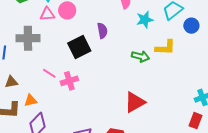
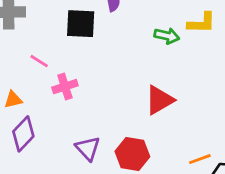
black square: (79, 47) -> (81, 24), turned 30
pink cross: (69, 81) -> (65, 87), moved

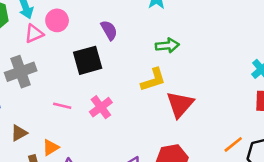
yellow L-shape: (202, 23) -> (153, 80), moved
pink cross: (65, 87) -> (101, 107), moved

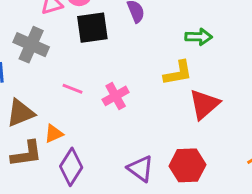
black square: (88, 60) -> (92, 28), moved
gray cross: (21, 72) -> (31, 45), turned 36
brown triangle: (19, 133) -> (20, 113), size x1.5

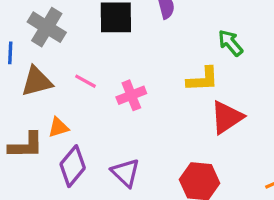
green arrow: (199, 37) -> (230, 43), turned -140
brown triangle: (20, 113) -> (37, 81), moved
purple triangle: (140, 169) -> (126, 173), moved

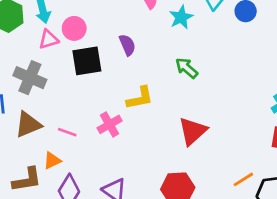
yellow L-shape: (203, 79) -> (140, 98), moved
pink line: (86, 81) -> (67, 132), moved

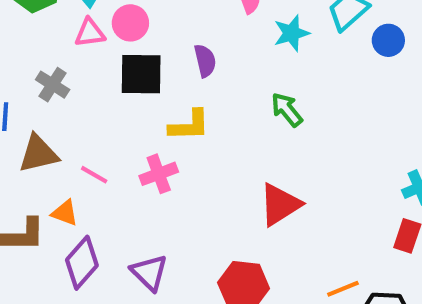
gray cross: (30, 78) -> (53, 85), size x0.7
yellow L-shape: (140, 98) -> (189, 125), moved
orange triangle: (52, 161) -> (65, 213), turned 36

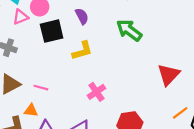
green arrow: (287, 110) -> (129, 30), size x1.4
pink cross: (159, 174) -> (96, 92), moved
red triangle: (280, 205) -> (169, 75), moved

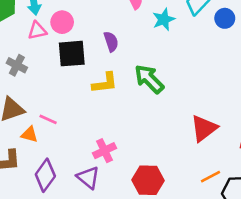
green arrow: (129, 30) -> (149, 79), moved
pink cross: (96, 92) -> (104, 151), moved
orange triangle: (31, 110) -> (29, 134), moved

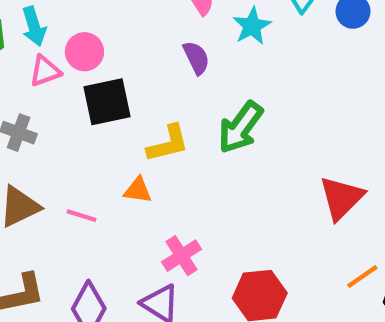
purple semicircle: (111, 42) -> (196, 58), moved
green arrow: (149, 79) -> (240, 127), turned -92
orange triangle: (29, 134) -> (138, 190), moved

